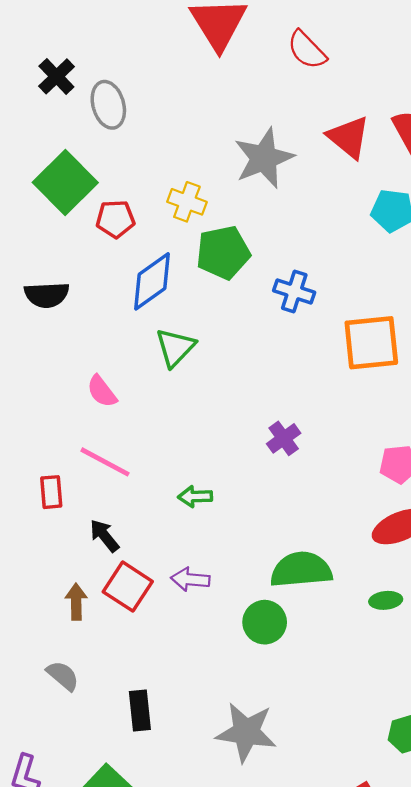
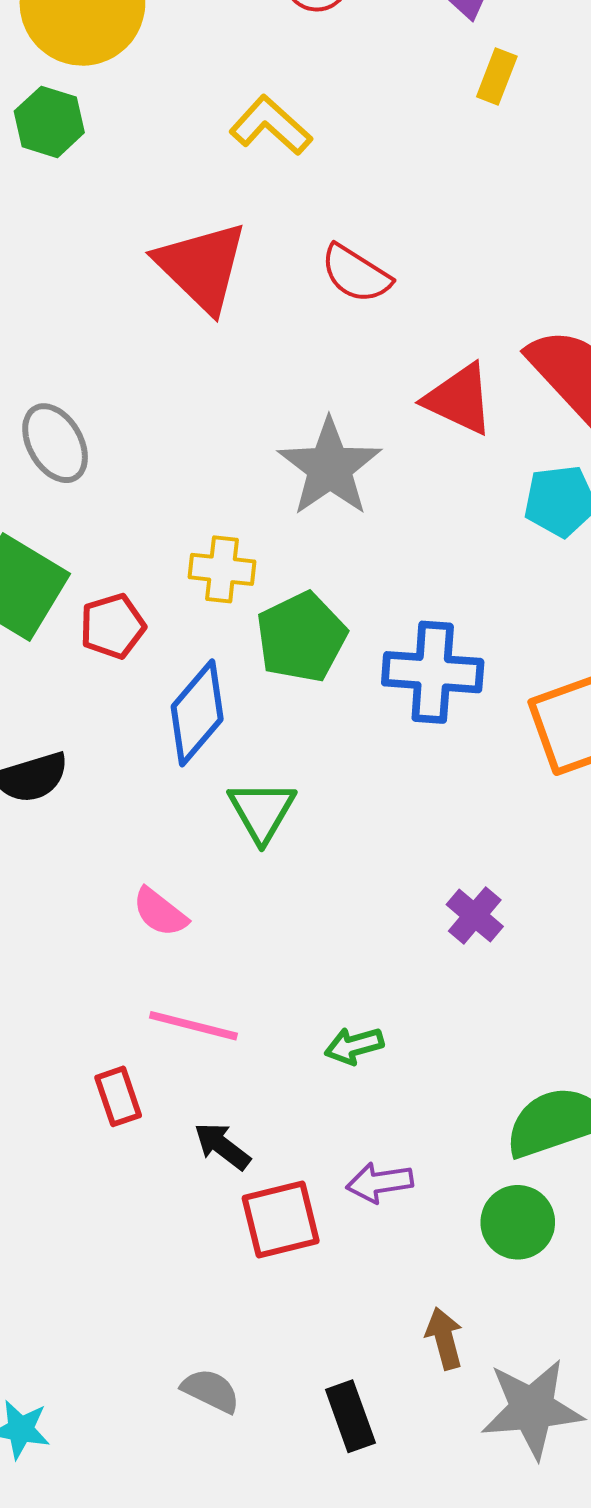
blue cross: (294, 292) -> (433, 672), size x1.4
red square: (128, 587) -> (281, 1219), turned -33
brown arrow: (76, 602) -> (444, 1338), moved

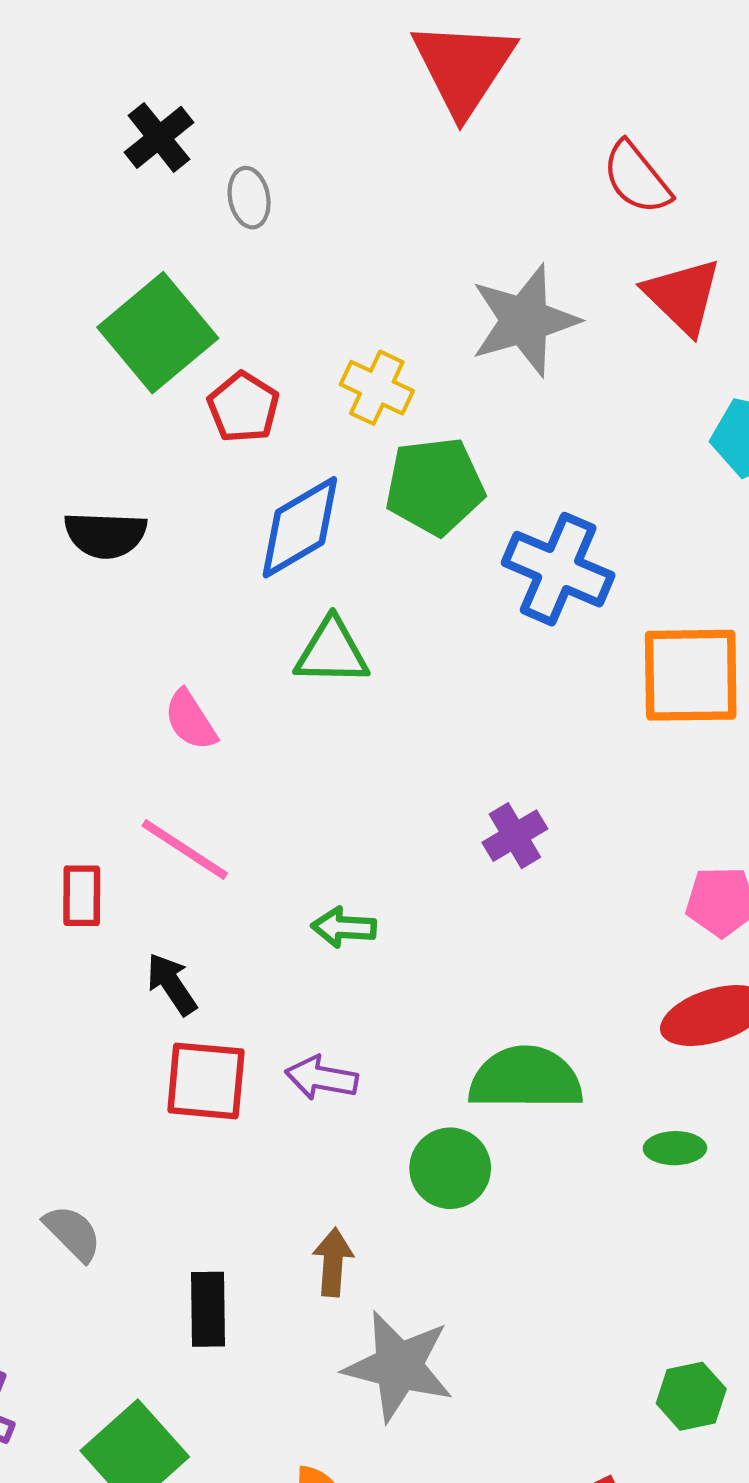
red semicircle: (356, 274) -> (637, 178), moved
gray ellipse: (55, 443) -> (249, 198), size x0.7
red pentagon: (113, 626) -> (243, 407), turned 30
green triangle: (262, 811) -> (332, 652), turned 42

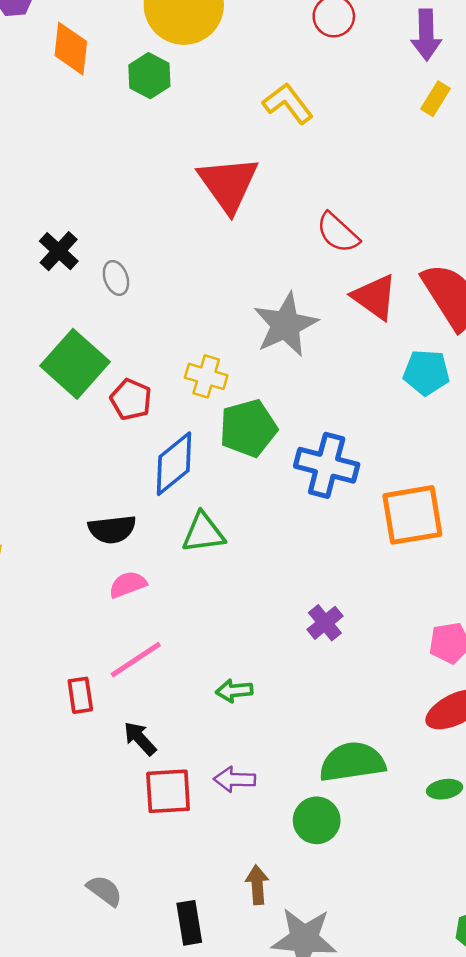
black semicircle: (105, 535) -> (112, 529), moved
pink semicircle: (191, 720) -> (128, 584), turned 111
pink line: (185, 849) -> (136, 660), turned -58

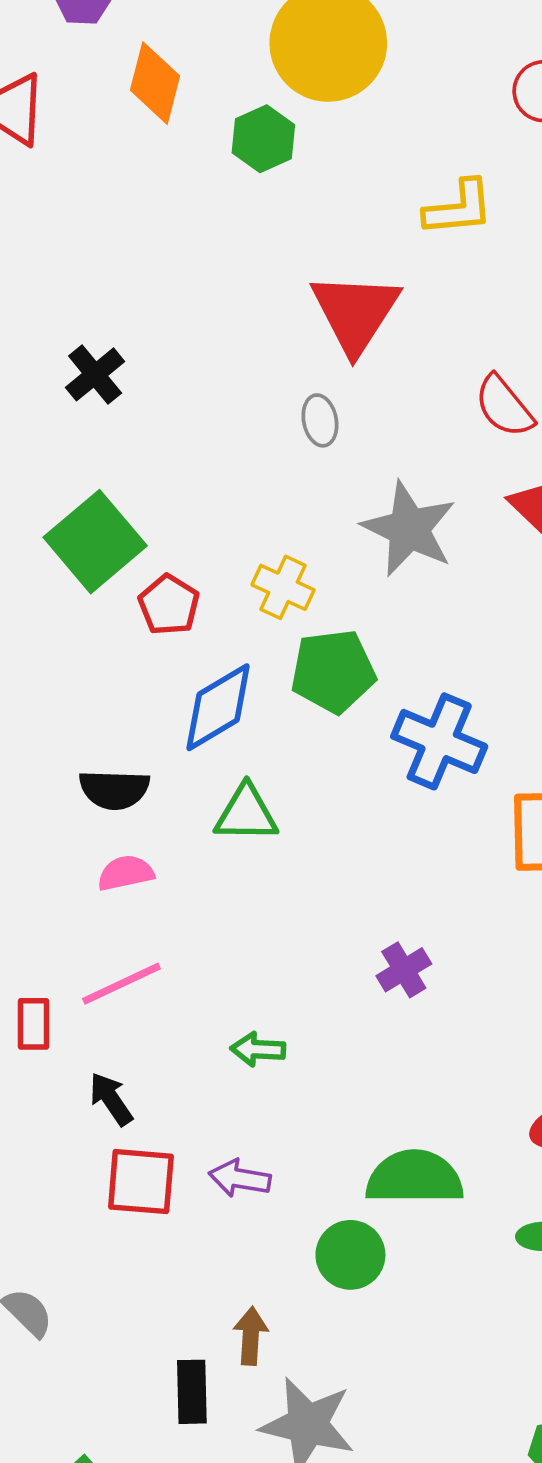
yellow L-shape: (288, 103) -> (459, 208), turned 114
gray ellipse: (116, 278) -> (320, 420), moved
gray star: (286, 325) -> (409, 529), turned -30
black rectangle: (189, 923) -> (192, 1392), moved

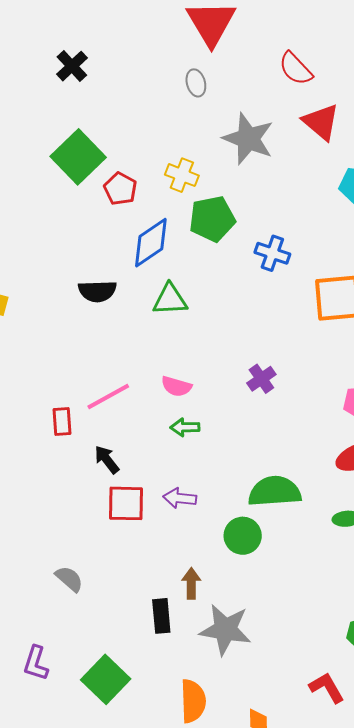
blue cross: (439, 741) -> (272, 253), size x0.7
pink semicircle: (126, 873) -> (176, 386), moved, turned -148

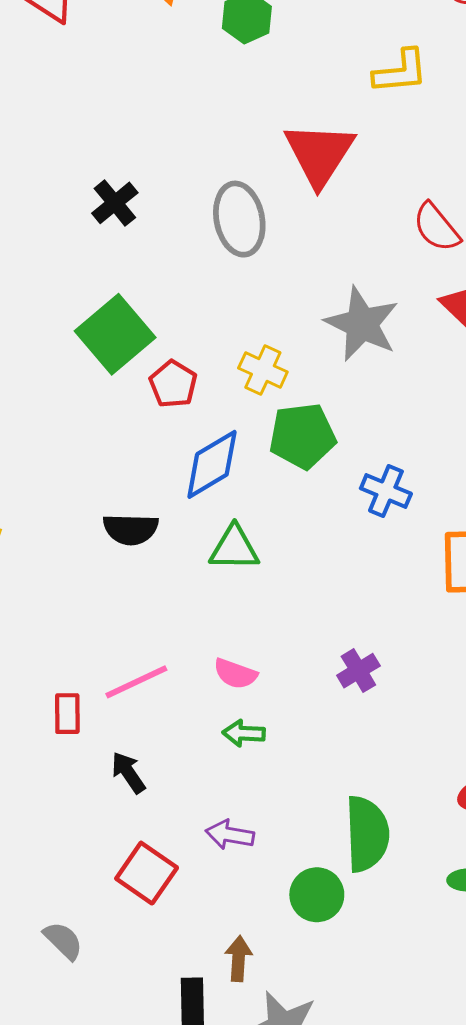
gray ellipse: (196, 83) -> (239, 219), moved, size x1.8
green semicircle: (275, 491) -> (367, 834), turned 88
red square: (126, 503) -> (147, 873), moved, turned 30

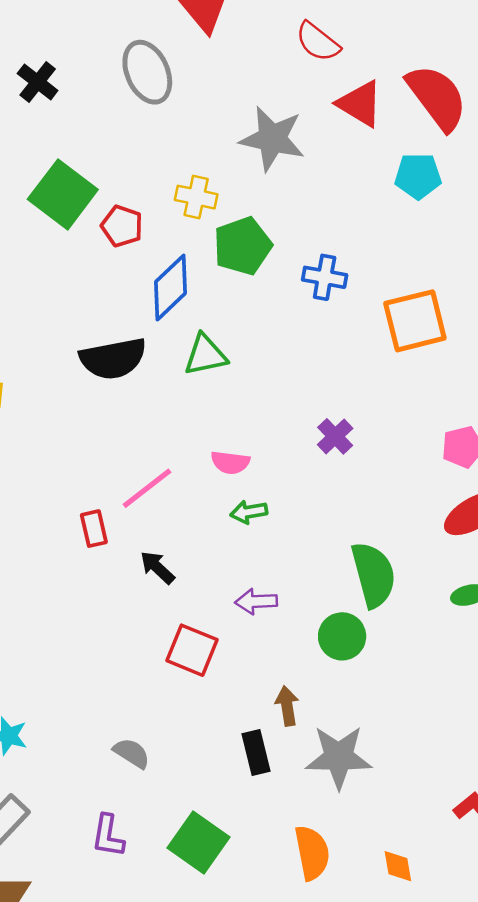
black semicircle: (131, 529) -> (113, 359), size x1.4
gray semicircle: (63, 941) -> (132, 753), moved

